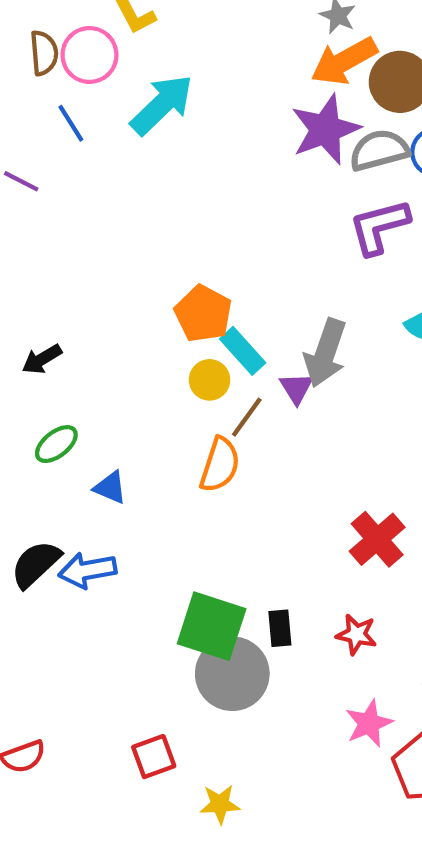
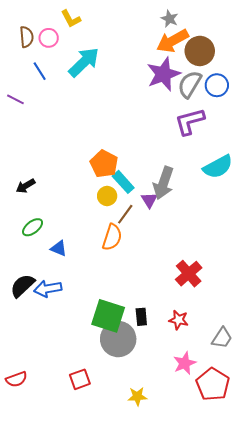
pink circle: (89, 55) -> (49, 38), size x0.7
gray semicircle: (379, 150) -> (190, 84), turned -44
yellow star: (220, 804) -> (137, 396), moved

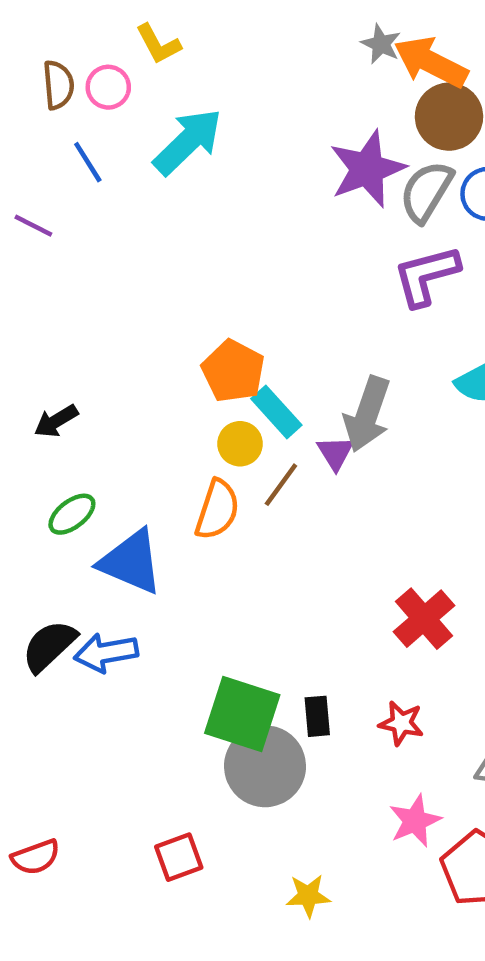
orange arrow: (173, 41) -> (431, 62), moved, turned 56
orange semicircle: (112, 237) -> (217, 510), moved
blue triangle: (59, 248) -> (131, 562), size x1.8

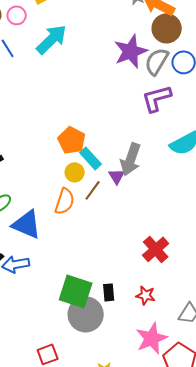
pink star: (415, 821) -> (152, 338), size x1.4

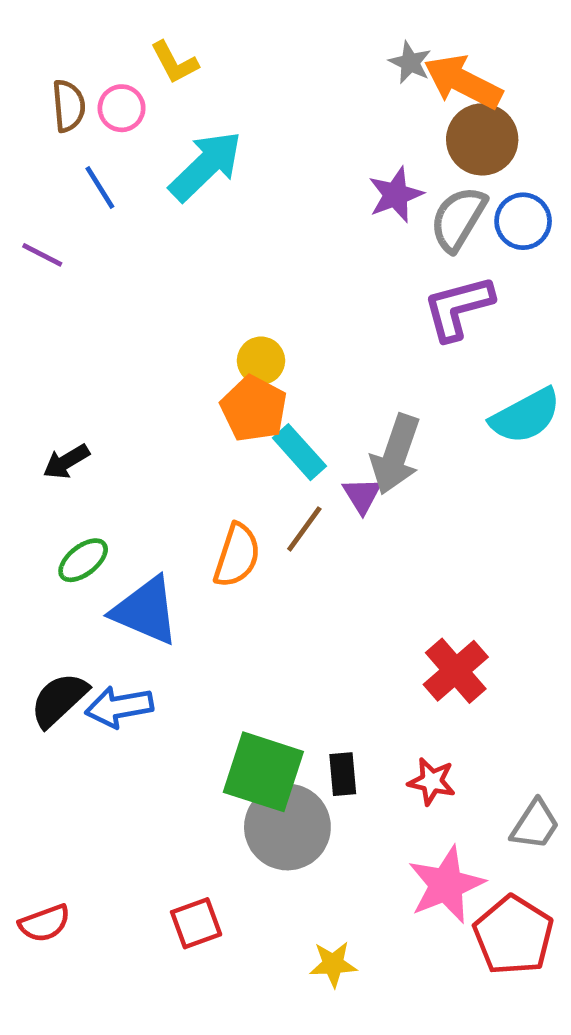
purple star: (131, 51) -> (396, 195), size x0.7
yellow circle: (75, 172) -> (261, 361), moved

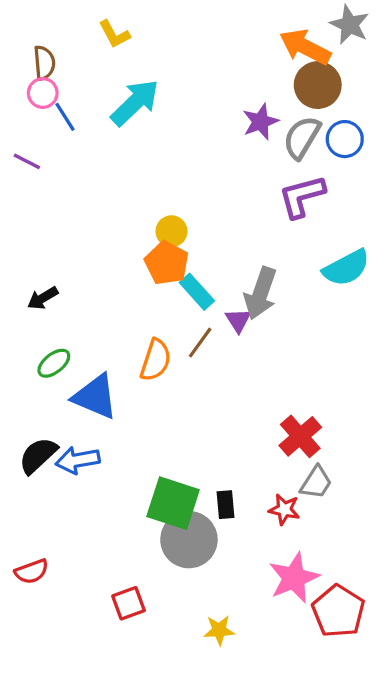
gray star: (410, 63) -> (350, 25), moved, size x1.4
pink circle: (122, 108) -> (43, 93), moved
gray trapezoid: (535, 825) -> (316, 482), moved
red semicircle: (45, 923) -> (32, 571), moved

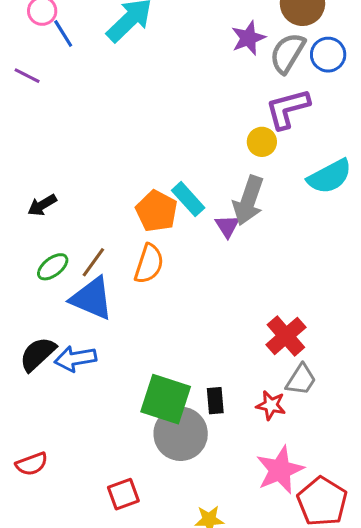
yellow circle: (171, 231) -> (262, 142), moved
orange pentagon: (167, 263) -> (157, 211), moved
brown line: (200, 343) -> (93, 262), moved

